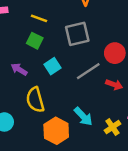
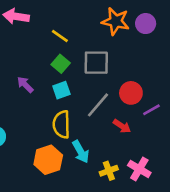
green square: (35, 41) -> (61, 64), moved
gray line: (88, 71) -> (98, 105), turned -30
yellow semicircle: (35, 100) -> (61, 124), moved

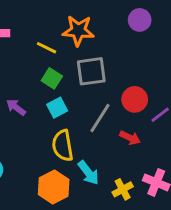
orange star: (116, 21) -> (78, 31), moved

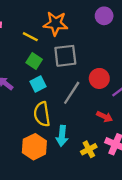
red arrow: (130, 138) -> (105, 117), moved
cyan arrow: (88, 173) -> (62, 136), turned 42

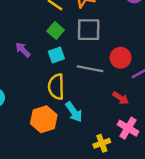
gray line: (72, 93) -> (90, 69), turned 60
cyan arrow: (62, 136) -> (74, 112), turned -48
yellow cross: (89, 149) -> (102, 143), moved

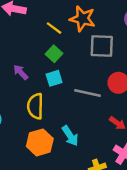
gray square: (89, 30) -> (102, 46), moved
yellow semicircle: (56, 87) -> (35, 106), moved

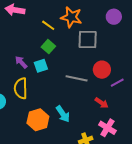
cyan square: (54, 78) -> (41, 66), moved
yellow semicircle: (35, 106) -> (21, 88), moved

